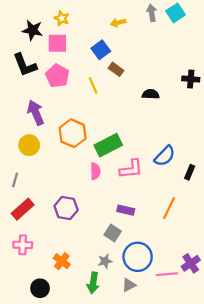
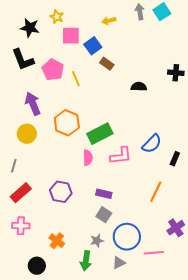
pink square: (57, 43) -> (71, 36), moved
yellow line: (93, 86) -> (76, 79), moved
purple rectangle: (126, 210) -> (104, 194), moved
purple cross: (191, 263) -> (176, 228), moved

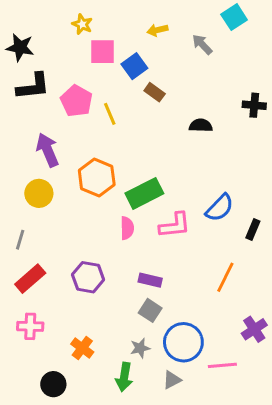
gray arrow: (140, 12) -> (202, 45), moved, turned -35
black star: (30, 28) -> (20, 47), moved
black L-shape: (23, 60) -> (33, 86), turned -75

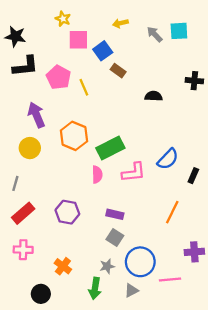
cyan square: (234, 17) -> (179, 31), moved, turned 30
purple cross: (254, 329) -> (194, 252), turned 30

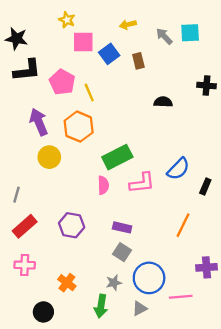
brown rectangle: (118, 71) -> (138, 61), moved, turned 40
orange hexagon: (74, 136) -> (79, 127), moved
yellow circle: (30, 148) -> (49, 157), moved

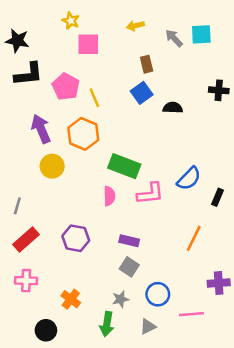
blue square: (109, 54) -> (142, 93), moved
green rectangle: (117, 157) -> (124, 166), turned 48
blue circle: (149, 278) -> (158, 294), size x0.7

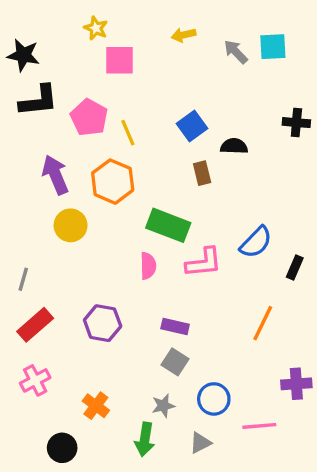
brown rectangle: (147, 64) -> (202, 173), moved
pink cross: (26, 281) -> (35, 380), turned -30

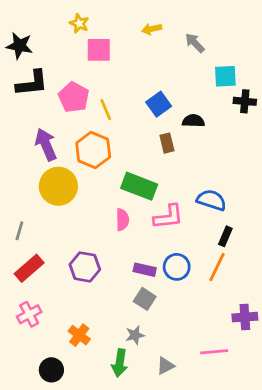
cyan square: (273, 47) -> (225, 76), moved
yellow circle: (71, 225) -> (58, 186), size x1.4
blue semicircle: (256, 242) -> (211, 200), turned -116
black rectangle: (295, 268) -> (225, 236), moved
blue circle: (214, 399) -> (177, 267), moved

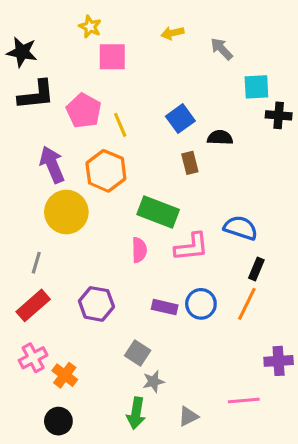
gray line: (19, 231) -> (36, 263), moved
gray square: (145, 299) -> (138, 353), moved
orange cross: (79, 335) -> (65, 375), moved

